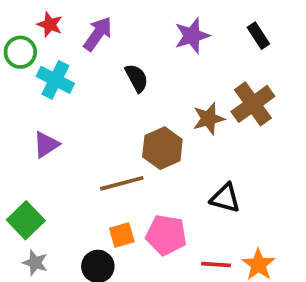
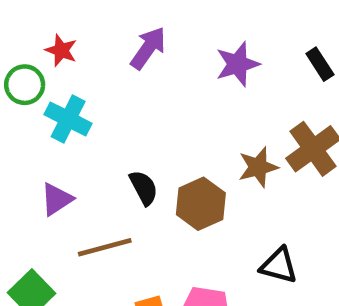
purple arrow: (98, 34) -> (148, 48), moved
black semicircle: (137, 78) -> (144, 188), moved
brown line: (122, 183) -> (105, 247), moved

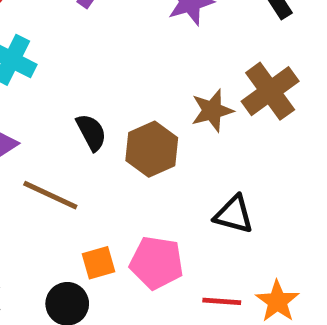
brown line: (105, 247) -> (50, 195), turned 40

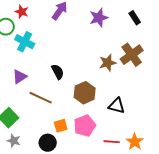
brown hexagon: (152, 149) -> (85, 93), moved
pink pentagon: (157, 263) -> (85, 126), turned -30

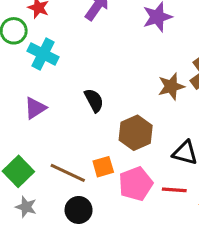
brown line: (41, 98) -> (68, 173), moved
orange square: (61, 126) -> (103, 167), moved
red line: (112, 142) -> (174, 190), moved

